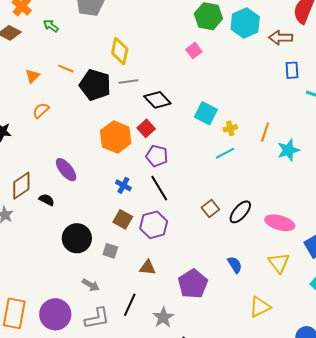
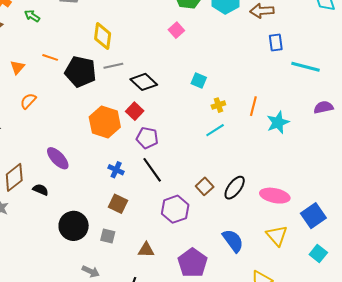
cyan square: (206, 113) -> (199, 81), moved, size x0.7
purple hexagon: (154, 225) -> (175, 209), moved
blue semicircle: (235, 265) -> (233, 241), size x1.4

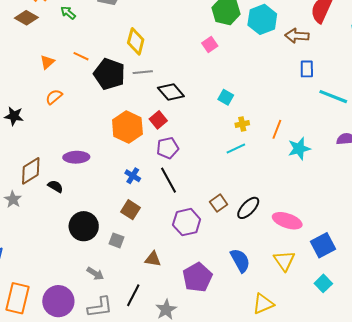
purple pentagon: (147, 138) -> (168, 148), turned -30
purple ellipse: (58, 158) -> (76, 157), turned -55

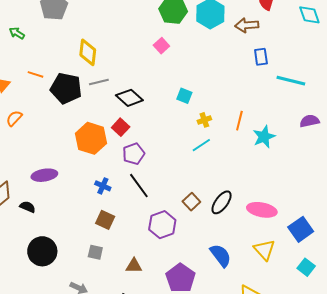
black circle: (84, 226) -> (42, 251), moved

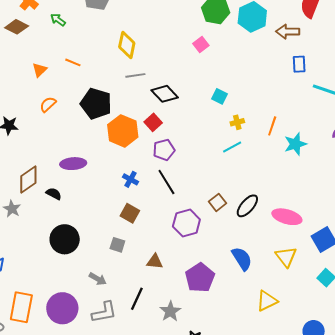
black pentagon: (66, 88) -> (96, 104), moved

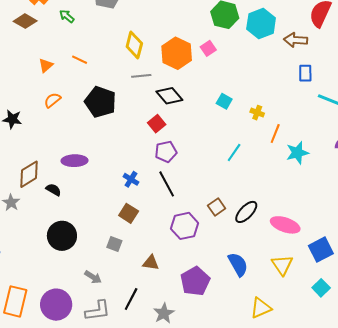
yellow cross: (237, 122) -> (257, 113), moved, turned 32
orange hexagon: (123, 131) -> (177, 53), moved
cyan line: (232, 147) -> (234, 152), turned -30

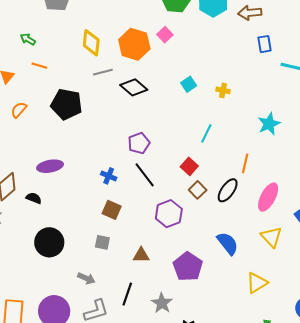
green arrow: (67, 16) -> (28, 39), moved
cyan square: (224, 101) -> (189, 84), turned 35
red square: (157, 124) -> (189, 166), moved
orange line: (275, 133) -> (245, 163), moved
pink ellipse: (285, 225) -> (268, 197), turned -72

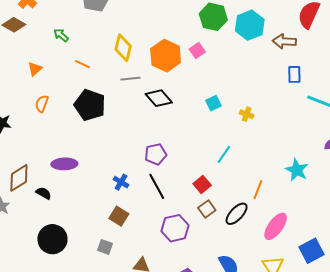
orange line: (39, 66) -> (82, 64), moved
orange semicircle: (19, 110) -> (42, 104), turned -30
cyan star: (269, 124) -> (297, 170), moved, turned -30

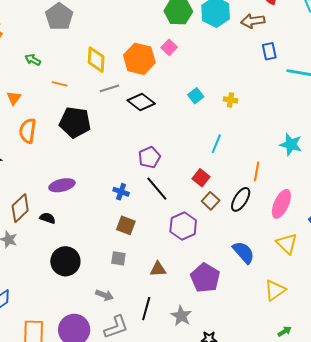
orange semicircle: (42, 104) -> (28, 131), size x1.4

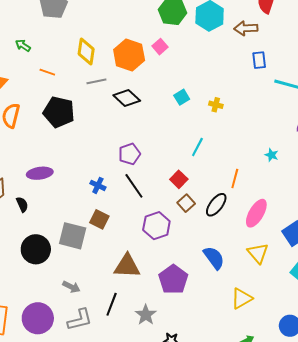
cyan star: (291, 144) -> (272, 155), size x0.6
black semicircle: (48, 218) -> (22, 204), turned 42
gray square: (118, 258) -> (73, 236), moved, size x1.8
brown triangle: (158, 269) -> (127, 266), size x1.6

